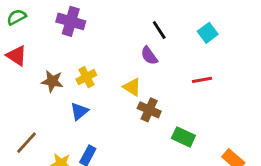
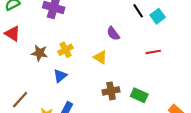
black line: (159, 30) -> (138, 11), moved
brown cross: (149, 110) -> (111, 91), moved, turned -35

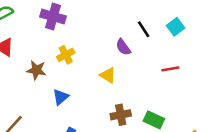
black line: (138, 11) -> (144, 29), moved
yellow cross: (66, 50) -> (66, 55), moved

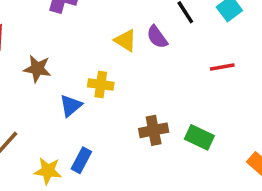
yellow cross: (66, 55) -> (101, 85), moved, turned 36
yellow triangle: (108, 75) -> (125, 40), moved

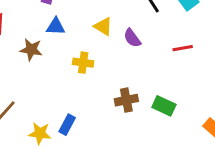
purple semicircle: (157, 37) -> (132, 38), moved
blue triangle: (71, 106) -> (56, 26), moved, turned 42

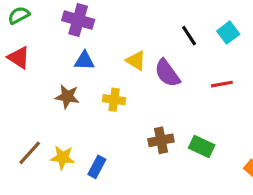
purple semicircle: (132, 38) -> (167, 73), size x1.4
brown star: (31, 50) -> (67, 97), moved
yellow star: (40, 133) -> (63, 158), moved

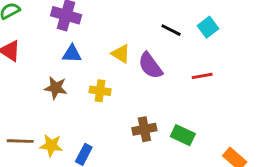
black line: (189, 36) -> (171, 30), turned -30
brown line: (30, 153) -> (20, 141), turned 50

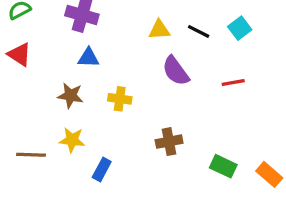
yellow triangle: (121, 54) -> (159, 30), moved, turned -36
green rectangle: (183, 135) -> (223, 166), moved
yellow star: (51, 145) -> (72, 140), moved

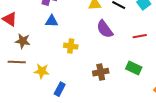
brown star: (70, 96) -> (23, 41), moved
brown line: (31, 155) -> (17, 62), moved
green rectangle: (223, 166) -> (134, 68), moved

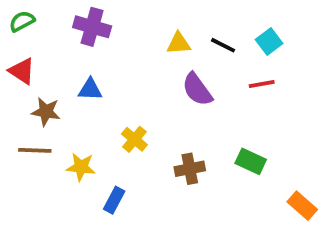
blue triangle: (52, 21) -> (90, 89), moved
red line: (140, 36) -> (262, 84), moved
yellow cross: (71, 46) -> (134, 139), moved, turned 32

